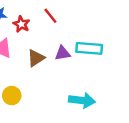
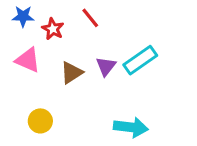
cyan rectangle: (89, 48) -> (140, 60), turned -40
purple triangle: (63, 53) -> (106, 66), turned -42

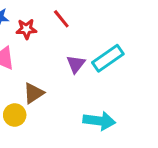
red star: (53, 29) -> (26, 29), turned -30
brown triangle: (72, 73) -> (34, 93), moved

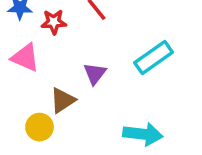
purple triangle: (76, 64) -> (95, 74), moved

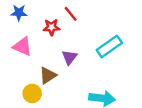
red star: (54, 22) -> (51, 27), moved

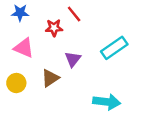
yellow circle: (32, 93) -> (16, 83), moved

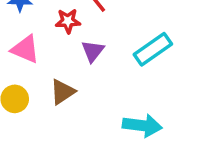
purple triangle: (73, 59) -> (93, 51), moved

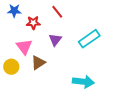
red star: (68, 21) -> (33, 23), moved
pink triangle: (25, 49) -> (24, 47), moved, turned 30

